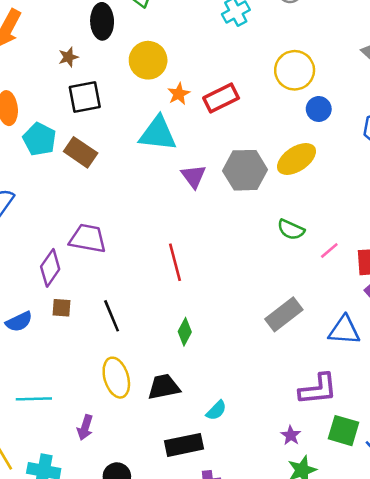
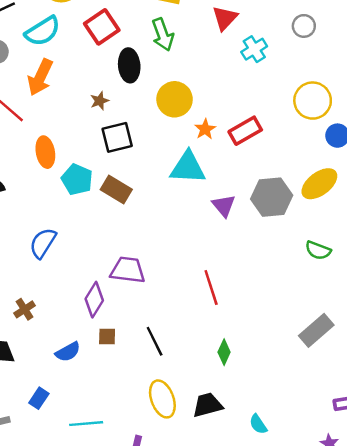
cyan semicircle: (216, 410) -> (258, 424), turned 105

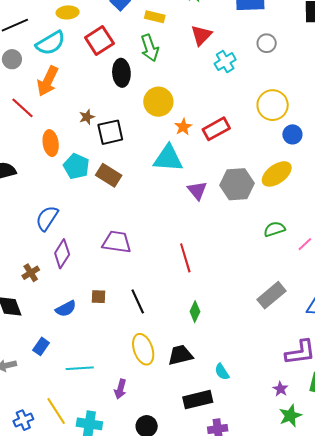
brown star: (100, 101) -> (87, 117), moved
green semicircle: (318, 250) -> (274, 229), turned 140
purple diamond: (94, 300) -> (62, 254), moved

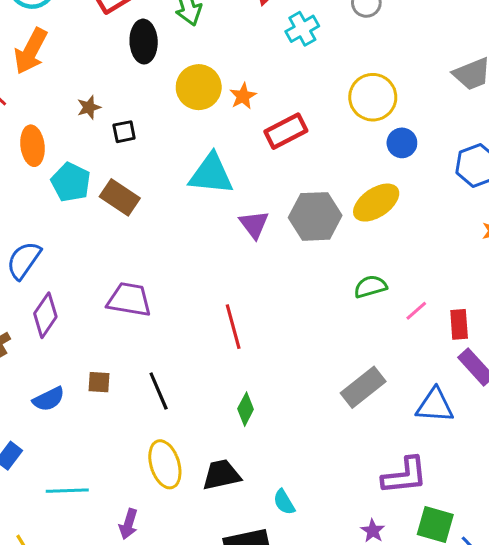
orange star: (183, 127) -> (243, 96), moved
black square: (110, 132) -> (124, 132), size x0.6

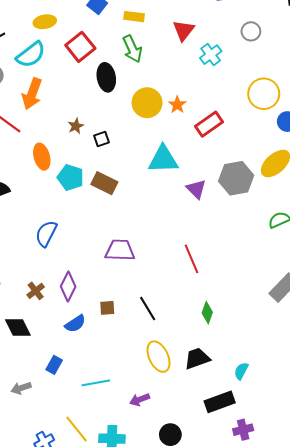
purple diamond: (45, 315) -> (68, 286), moved
cyan semicircle: (284, 502) -> (241, 371), turned 66
purple arrow: (128, 524) -> (140, 400), turned 60

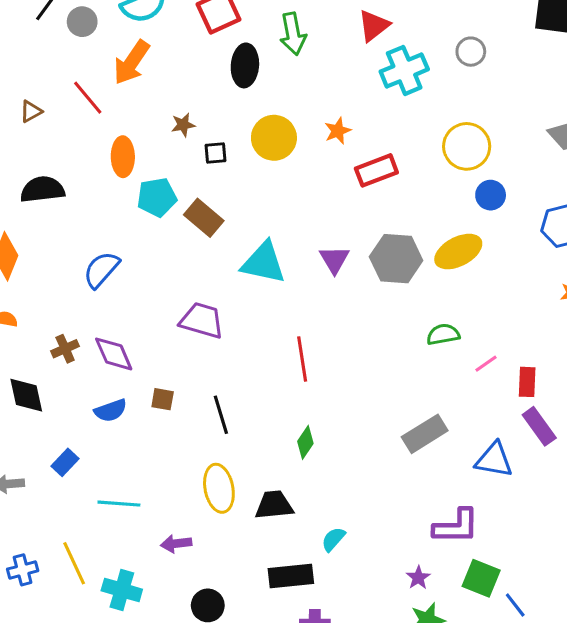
cyan cross: (211, 55) -> (404, 70), size x1.4
yellow circle: (147, 103) -> (274, 138), moved
cyan triangle: (163, 159) -> (263, 263), moved
cyan pentagon: (71, 177) -> (157, 197), turned 30
purple diamond: (68, 286) -> (114, 354), turned -64

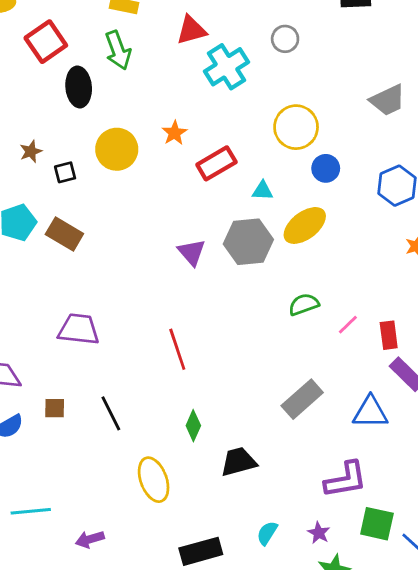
red triangle: (374, 26) -> (191, 30), turned 32
cyan triangle: (263, 263) -> (263, 191), moved, size x0.5
yellow ellipse: (219, 488) -> (154, 480), moved
black trapezoid: (274, 505) -> (239, 462), moved
cyan semicircle: (333, 539) -> (267, 533), moved

